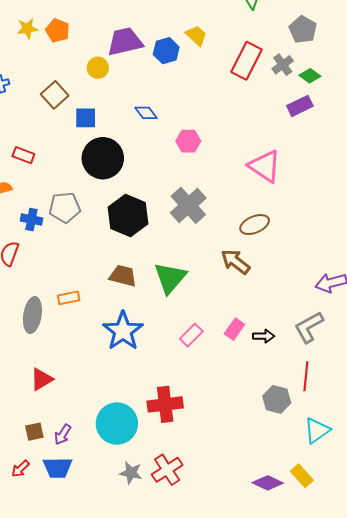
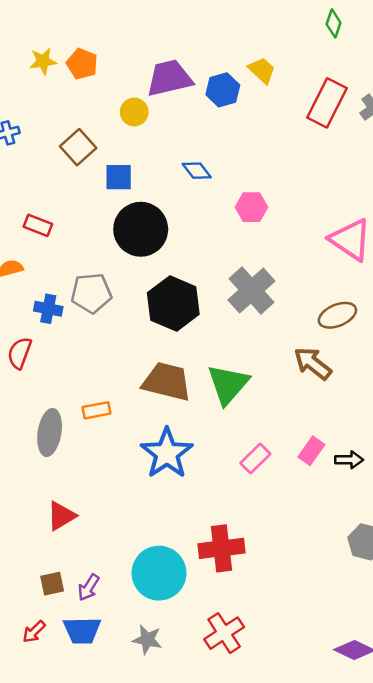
brown trapezoid: (123, 276) -> (167, 382), size x1.4
gray star: (131, 473) -> (147, 640), moved

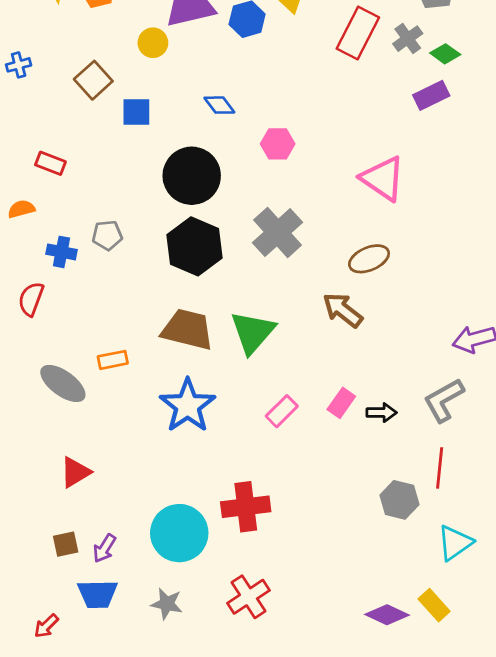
black circle: (141, 229) -> (192, 176), moved
gray pentagon: (91, 293) -> (107, 235), size x0.7
gray ellipse: (50, 432) -> (63, 383), turned -63
red arrow: (34, 632) -> (46, 626), moved

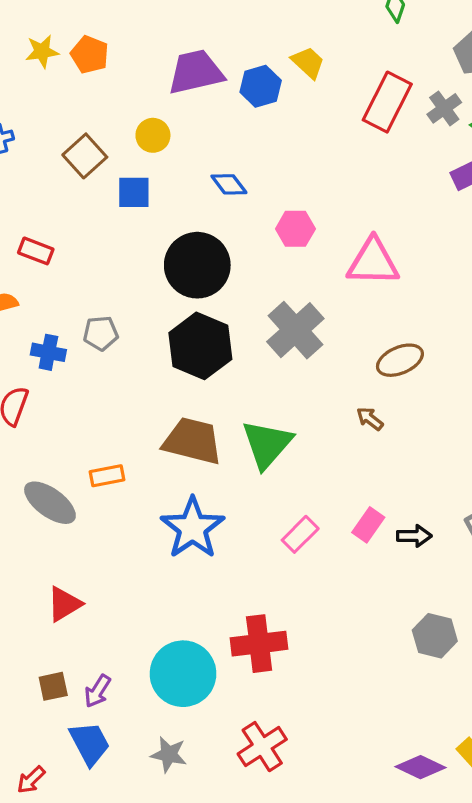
yellow circle: (153, 43) -> (153, 135), moved
pink triangle: (383, 178) -> (373, 262), moved, turned -33
brown arrow: (343, 310) -> (370, 419), size x0.6
blue trapezoid: (98, 594) -> (90, 743), turned -117

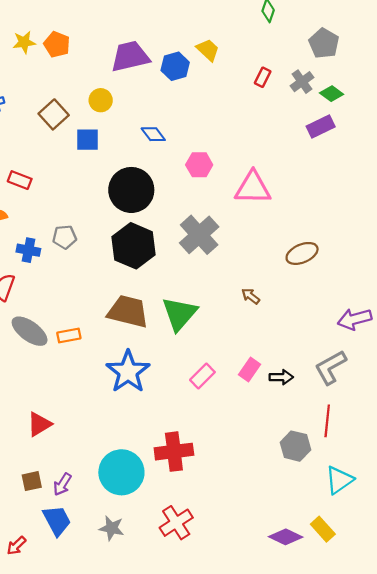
red rectangle: (387, 102) -> (263, 77), size x0.5
brown ellipse: (400, 360) -> (302, 253), moved
gray ellipse: (50, 503) -> (30, 331), moved

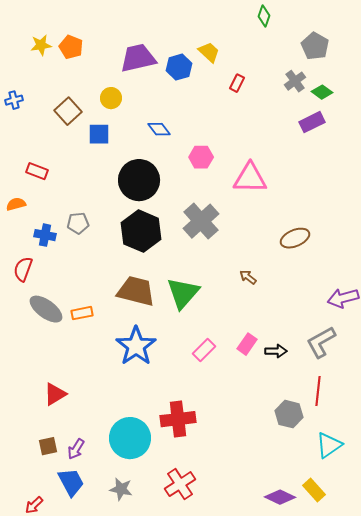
red rectangle: (263, 77) -> (237, 83), moved

